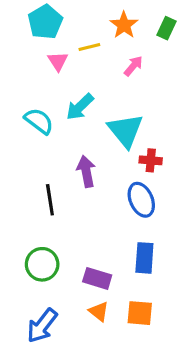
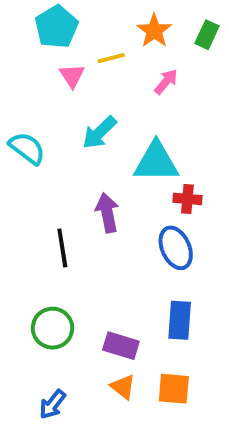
cyan semicircle: (39, 121) -> (27, 148), moved
cyan triangle: (126, 130) -> (156, 162), turned -51
blue arrow: (42, 326) -> (52, 404), size x0.7

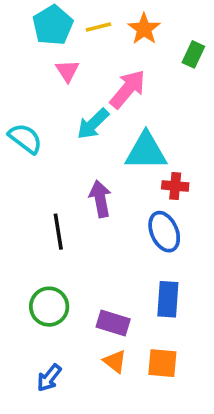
green rectangle: (207, 35) -> (193, 54), moved
yellow line: (111, 58) -> (98, 27), moved
pink arrow: (166, 82) -> (128, 89), moved, size x1.6

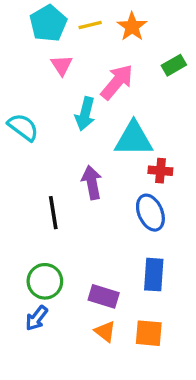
green rectangle: (193, 54) -> (174, 65), moved, turned 35
cyan arrow: (93, 124) -> (85, 114), turned -32
blue arrow: (49, 378) -> (37, 318), moved

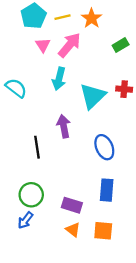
pink arrow: (117, 82) -> (70, 45), moved
cyan triangle: (134, 139) -> (93, 96), turned -44
red cross: (160, 171) -> (124, 89), moved

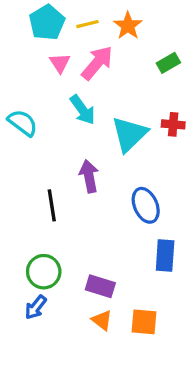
cyan arrow: (59, 79) -> (83, 110), turned -50
blue rectangle: (107, 190) -> (165, 256), moved

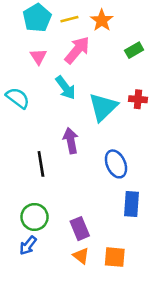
pink triangle: (60, 63) -> (38, 57), moved
purple rectangle: (100, 286) -> (80, 229), turned 50

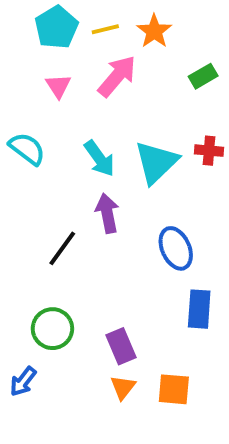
cyan arrow: (66, 88) -> (99, 158), moved
black line: (41, 164) -> (62, 248), turned 45
blue arrow: (28, 245) -> (23, 381), moved
orange triangle: (81, 256) -> (123, 387), turned 30

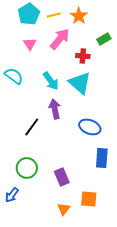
red cross: (209, 151) -> (83, 56), moved
cyan triangle: (156, 162) -> (80, 83), turned -35
blue ellipse: (176, 248) -> (90, 127), turned -45
orange triangle: (123, 387) -> (64, 209), moved

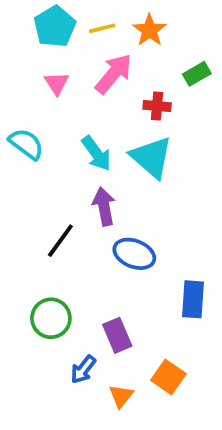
blue ellipse: (90, 127) -> (134, 254), moved
blue arrow: (12, 195) -> (83, 369), moved
orange square: (89, 199) -> (168, 377), turned 30

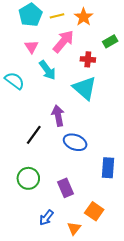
cyan arrow: (96, 153) -> (47, 70), moved
blue arrow: (83, 369) -> (46, 218), moved
orange triangle: (121, 396) -> (74, 228), moved

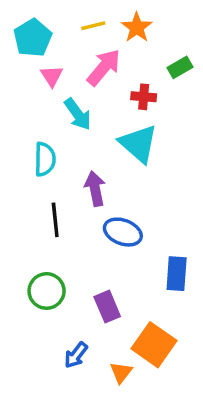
cyan pentagon: (30, 15) -> (33, 38), moved
cyan semicircle: (15, 81) -> (45, 159), moved, turned 54
black line: (34, 135) -> (55, 220), turned -42
orange square: (94, 211) -> (154, 345), size x1.4

